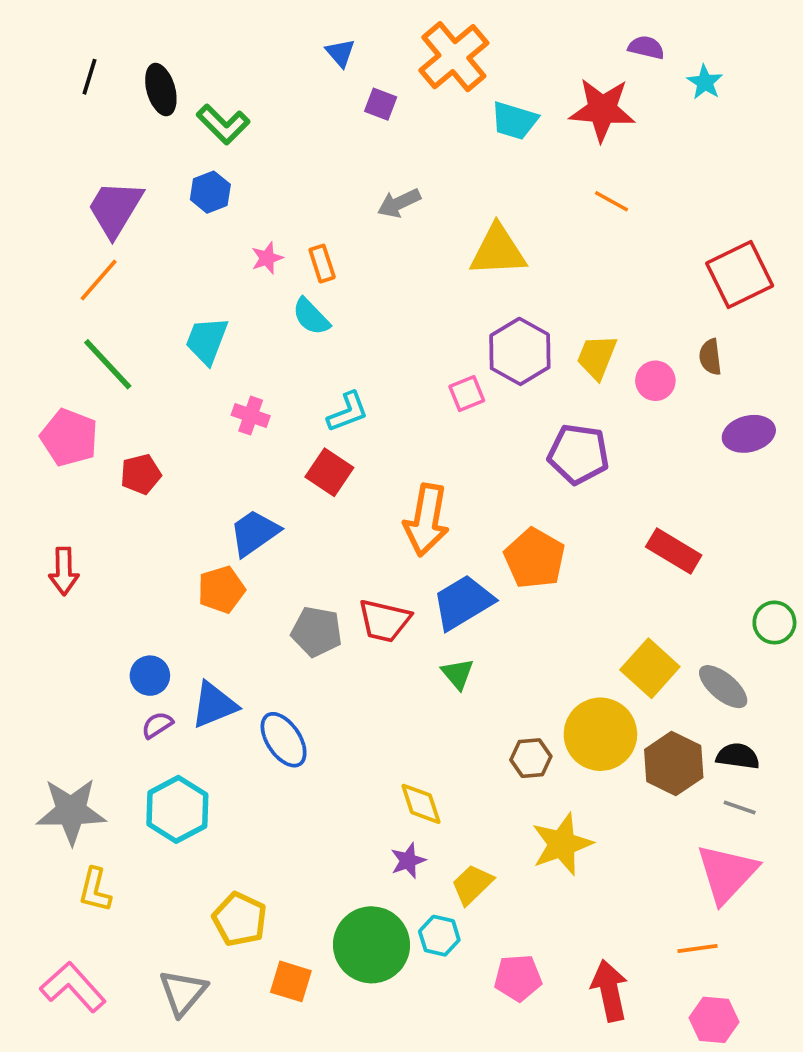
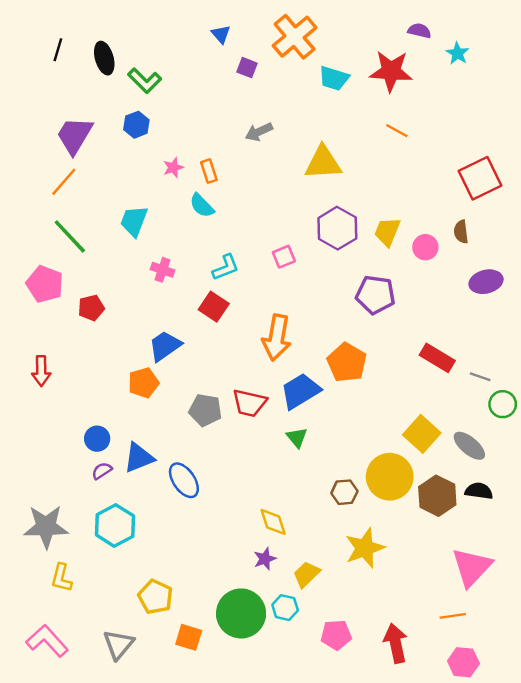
pink square: (467, 394) -> (284, 257), moved
gray line: (740, 807) -> (480, 377), moved

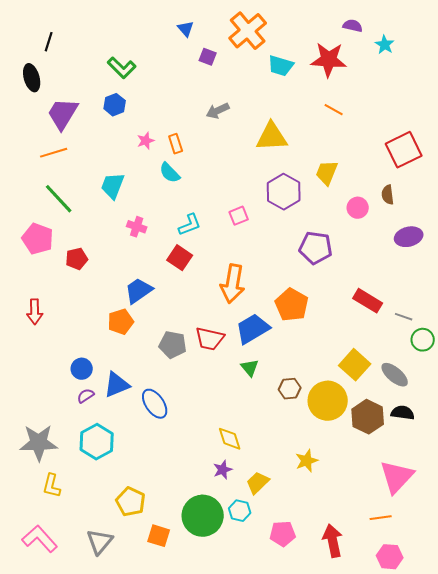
black ellipse: (104, 58) -> (32, 78), moved
orange line: (64, 182) -> (54, 153), turned 32
yellow trapezoid: (387, 232) -> (327, 173), moved
brown hexagon: (344, 492) -> (290, 389), moved
yellow star: (365, 548) -> (307, 461), size x0.7

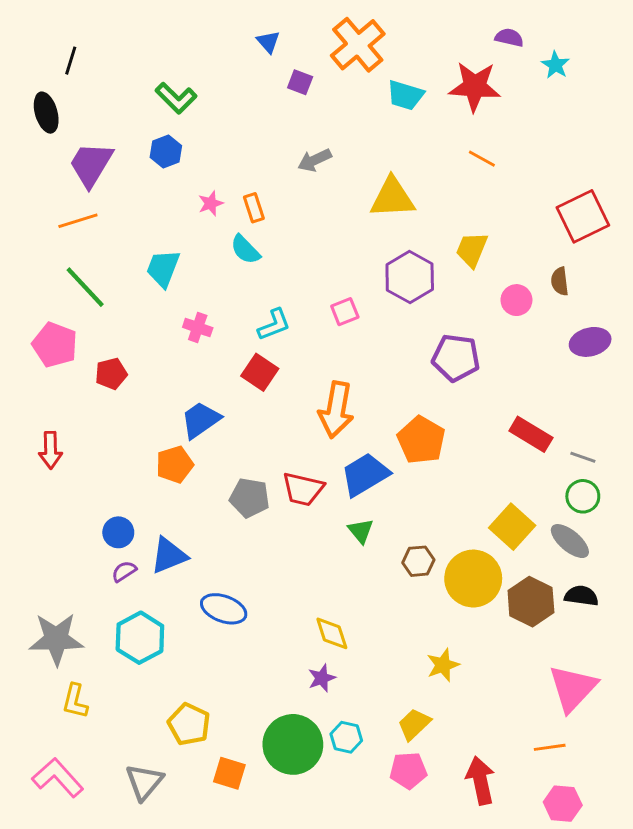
green circle: (423, 340) -> (583, 496), moved
blue ellipse: (155, 404) -> (224, 609), moved, turned -36
yellow trapezoid: (258, 483) -> (414, 724), moved

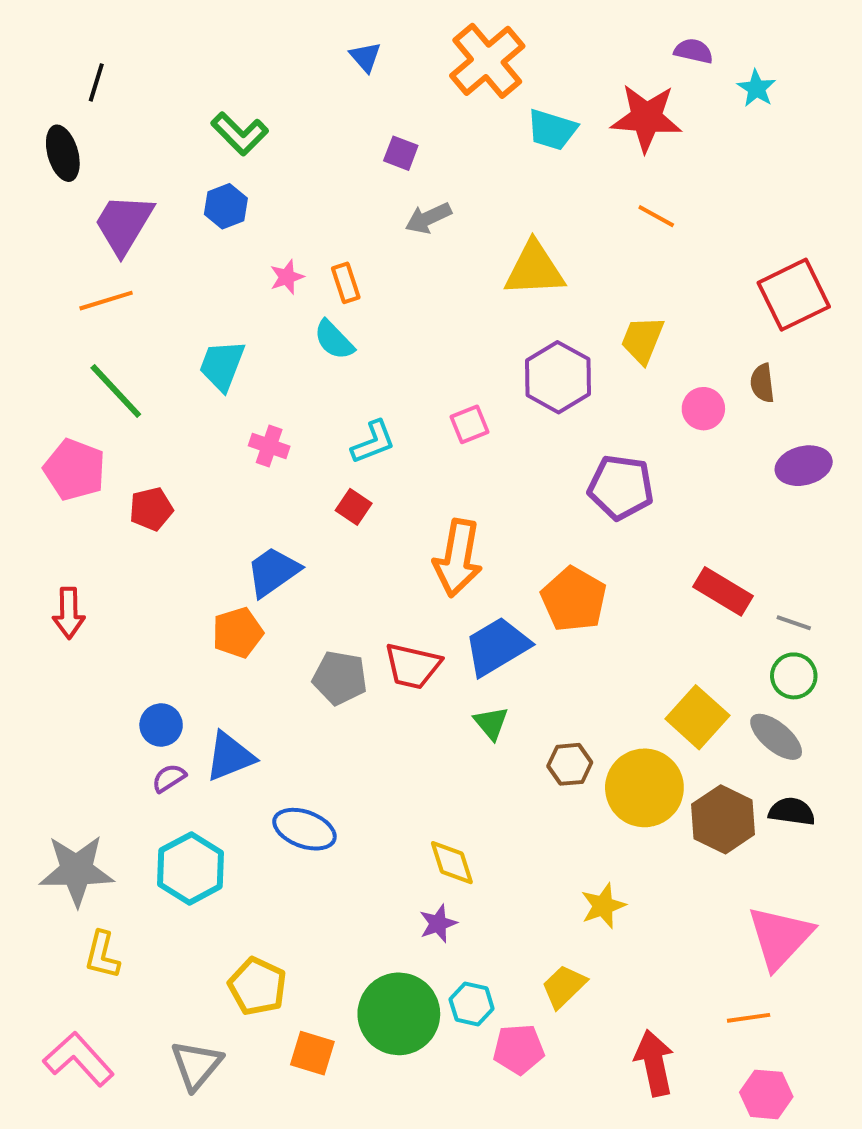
purple square: (300, 82) -> (401, 153), moved
red square: (260, 372) -> (354, 507), size x0.7
pink pentagon: (408, 770) -> (519, 1049), moved

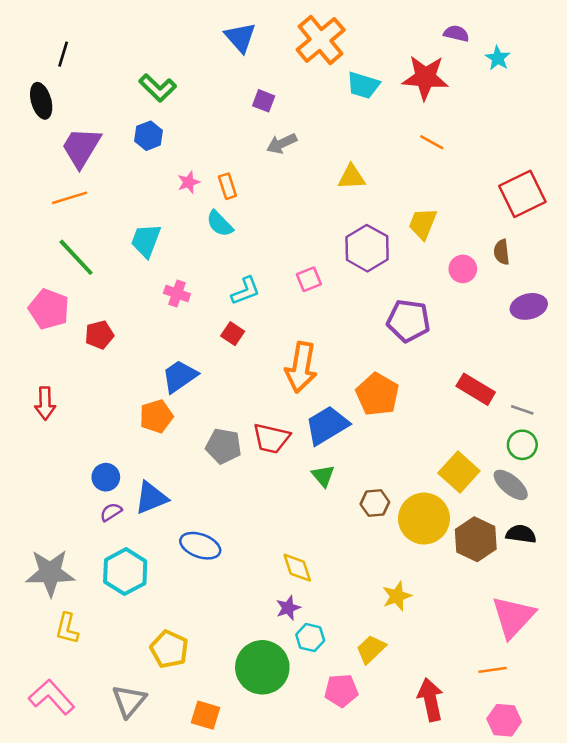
blue triangle: (365, 57) -> (240, 37), size x1.5
yellow triangle: (534, 269) -> (352, 177), size x0.7
cyan hexagon: (472, 1004) -> (310, 638), moved
orange square: (312, 1053) -> (205, 715), moved

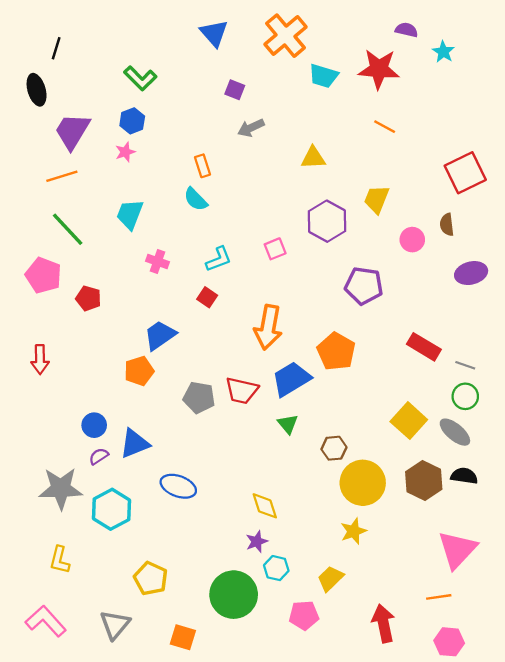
pink star: (189, 182) -> (125, 152), moved
red pentagon: (99, 335) -> (88, 298), turned 30
yellow circle: (424, 519) -> (363, 483), moved
gray star: (50, 573) -> (61, 489), moved

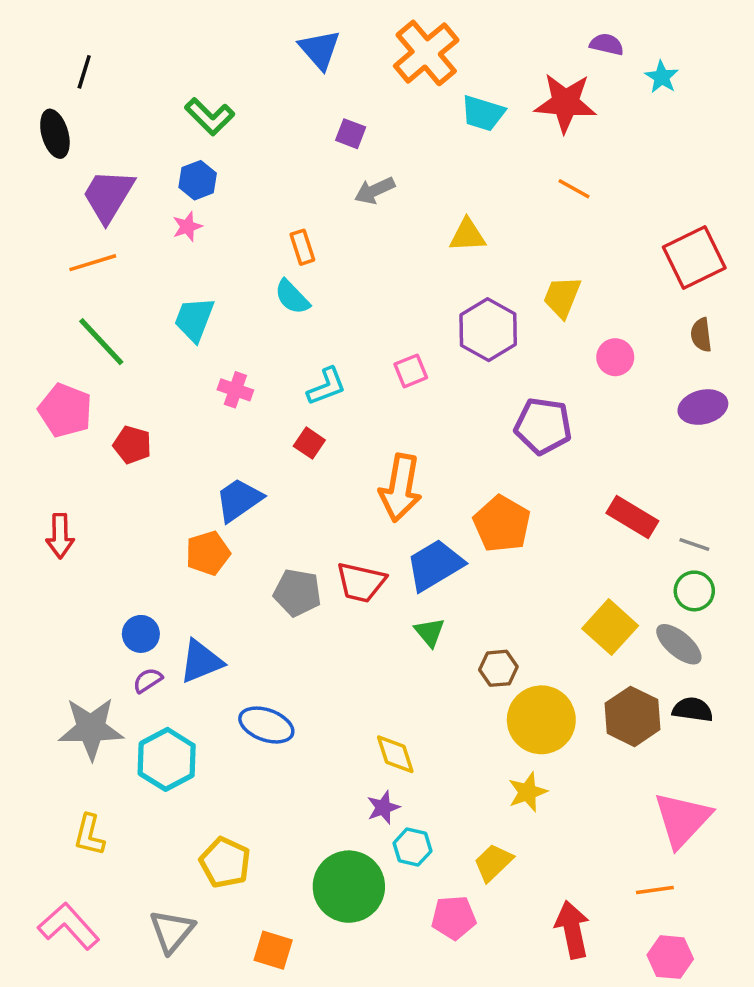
brown semicircle: (447, 225) -> (701, 335), moved

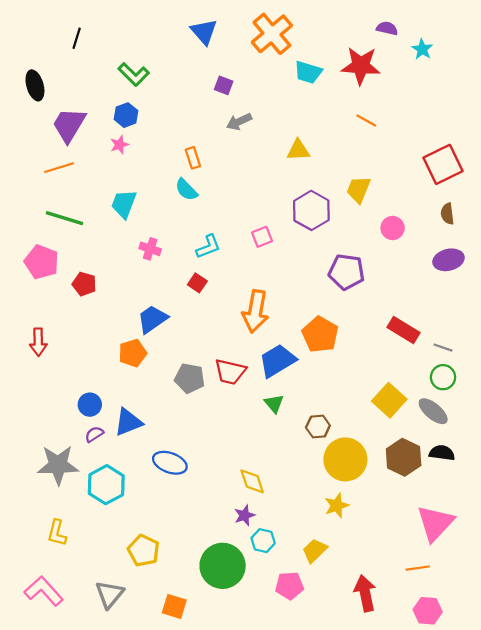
black line: (84, 72) -> (77, 38), moved
green line: (101, 342) -> (65, 218), turned -30

